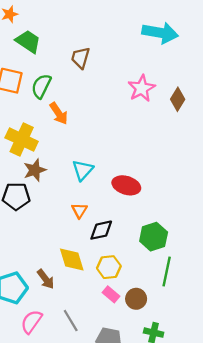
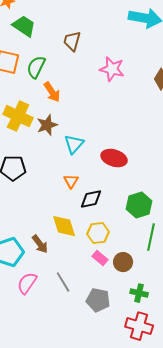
pink star: (142, 88) -> (112, 69), moved, turned -30
brown star: (35, 170) -> (47, 125), moved

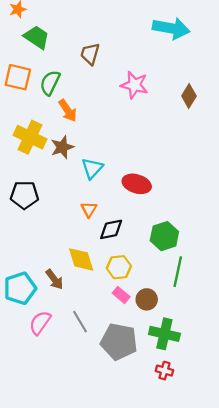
green cross: (139, 293) -> (164, 334), size x1.5
gray pentagon: (98, 300) -> (119, 342), size x1.4
red cross: (139, 326) -> (164, 371), size x0.6

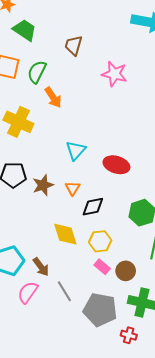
brown star: (62, 147) -> (43, 185), moved
brown arrow: (54, 279) -> (41, 267), moved
red cross: (164, 371) -> (129, 335), moved

